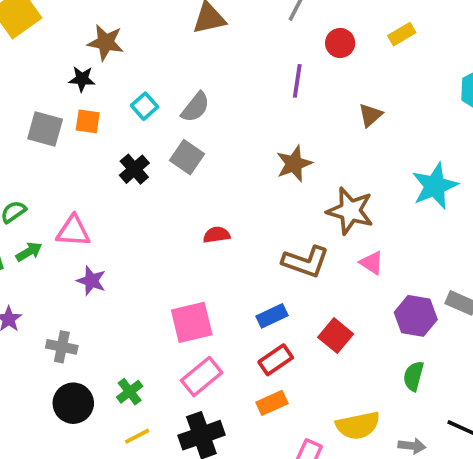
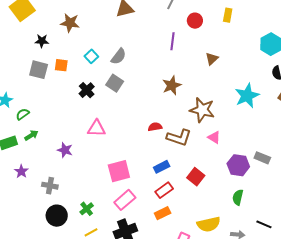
yellow rectangle: (402, 34) -> (228, 15), turned -48
black star: (82, 79) -> (42, 41), moved
pink triangle: (73, 231) -> (96, 128), moved
red semicircle: (216, 235) -> (155, 127), moved

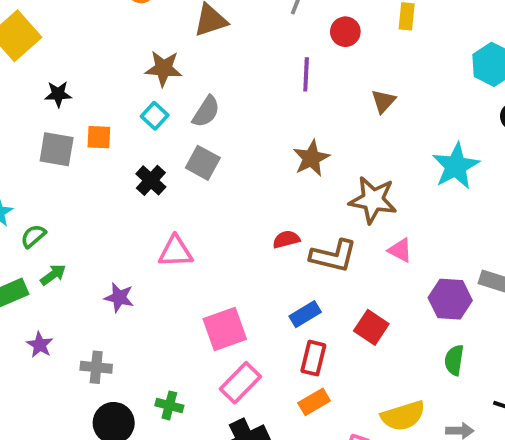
brown star: (70, 23) -> (164, 68), moved
red rectangle: (164, 190) -> (313, 358), turned -36
green cross: (87, 209) -> (169, 405), turned -32

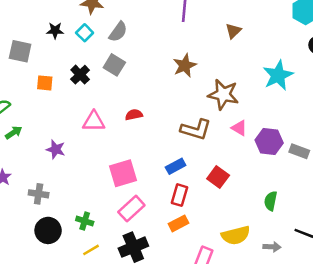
black star: (58, 94) -> (55, 31), moved
orange square: (99, 137) -> (45, 83), moved
red semicircle: (286, 239) -> (134, 115), moved
purple hexagon: (450, 299) -> (269, 141), moved

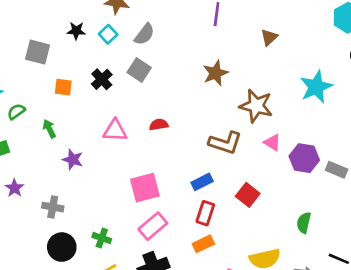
green arrow: (14, 132) -> (49, 129), moved, turned -84

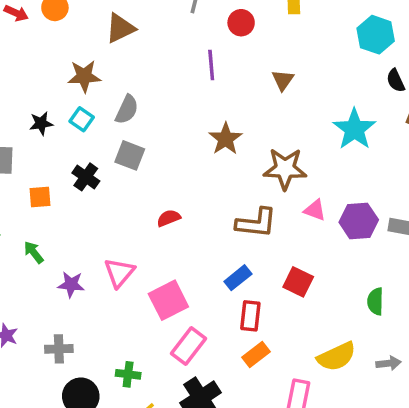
pink triangle: (115, 131) -> (119, 273), moved, turned -40

